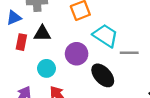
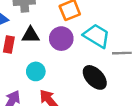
purple circle: (77, 54) -> (61, 39), moved

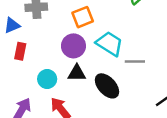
black triangle: (31, 35) -> (77, 73), moved

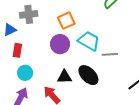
black triangle: (77, 73) -> (64, 77), moved
cyan circle: (47, 79) -> (25, 73), moved

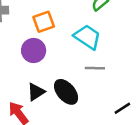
cyan trapezoid: (89, 41) -> (87, 37), moved
black triangle: (64, 77) -> (36, 92), turned -35

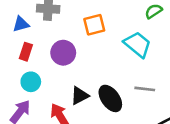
purple circle: (34, 51) -> (63, 53), moved
gray line: (95, 68) -> (145, 89), moved

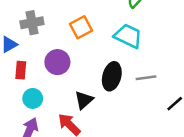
black ellipse: (110, 98) -> (112, 76), moved, turned 64

